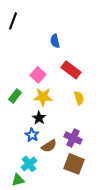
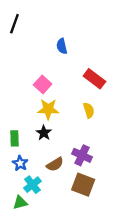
red rectangle: (71, 70) -> (94, 79), moved
green rectangle: (15, 96) -> (14, 138), moved, turned -40
blue star: (32, 135) -> (20, 163), moved

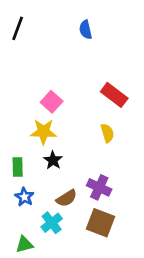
blue semicircle: (62, 46) -> (86, 30), moved
yellow star: (48, 109) -> (43, 132), moved
cyan cross: (32, 185) -> (52, 223), moved

